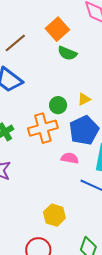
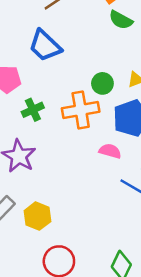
yellow hexagon: (54, 215) -> (37, 216), moved

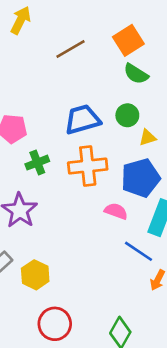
blue trapezoid: (45, 46) -> (82, 119), moved, turned 117
green circle: (102, 83) -> (127, 115), moved

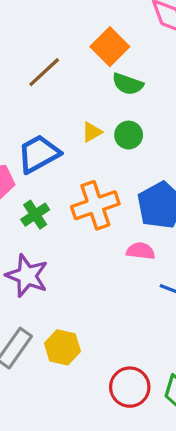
blue trapezoid: (82, 119) -> (39, 154), moved
yellow triangle: (148, 138) -> (92, 132), moved
red circle: (55, 324) -> (130, 387), moved

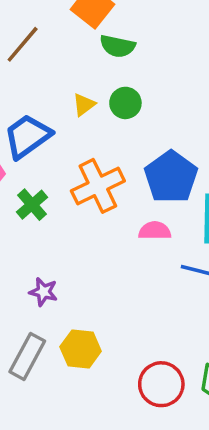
purple star: (27, 276) -> (43, 292), moved, size x0.6

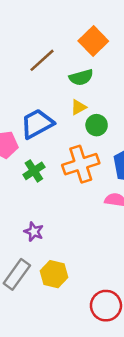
green semicircle: (117, 46) -> (81, 77), moved, turned -35
green circle: (125, 103) -> (97, 125), moved

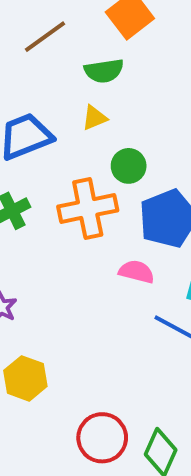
green circle: (97, 125) -> (129, 166), moved

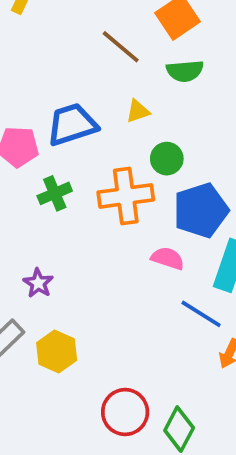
brown line: (45, 37) -> (121, 47), moved, turned 72
green semicircle: (104, 71) -> (185, 71), moved

